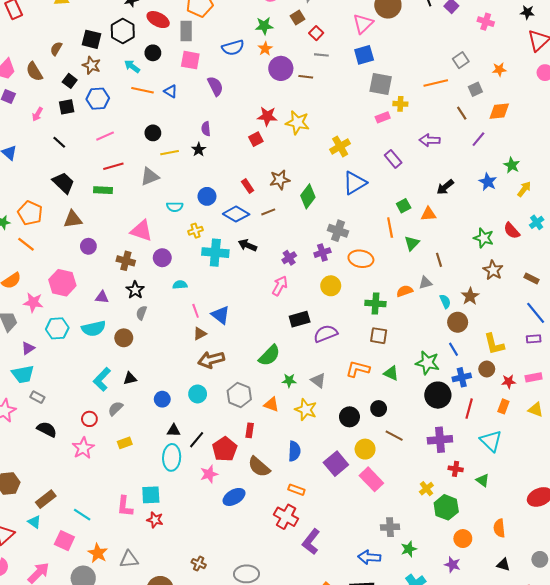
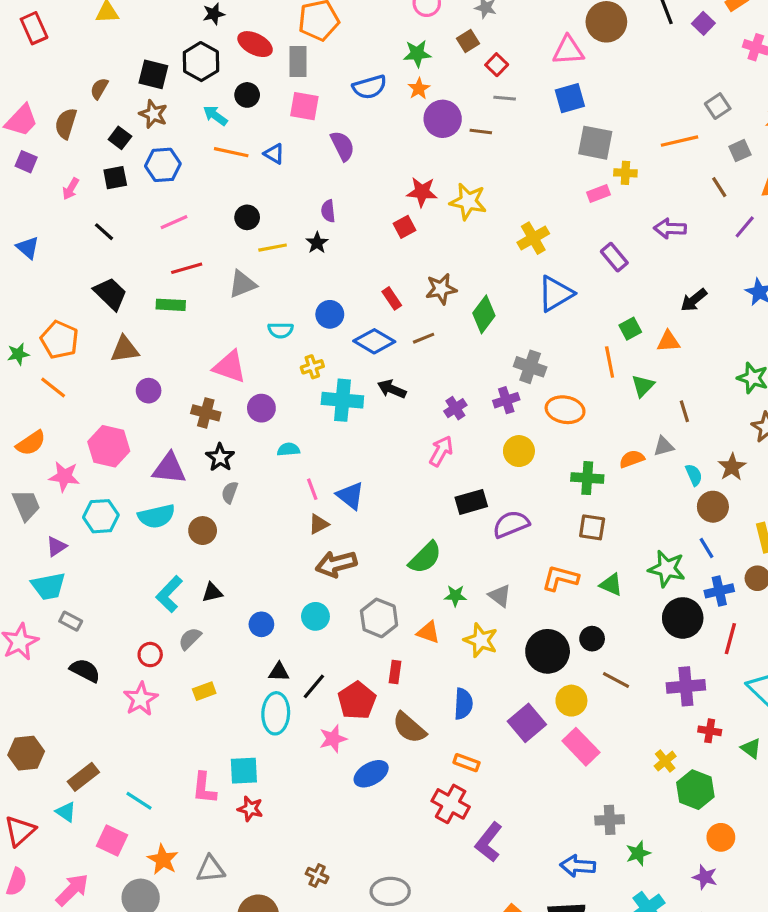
pink triangle: (363, 24) -> (568, 50), turned 40
brown semicircle: (34, 72) -> (66, 124), turned 48
purple triangle: (102, 297) -> (169, 469), size x1.6
black circle: (349, 417) -> (548, 651), size x1.4

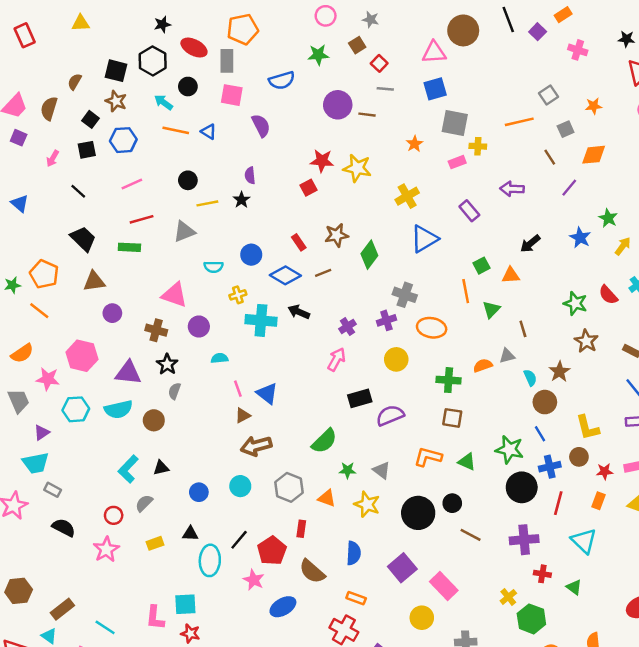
orange star: (419, 89) -> (414, 144), moved
black triangle: (279, 672) -> (190, 534), moved
yellow circle: (571, 701) -> (422, 618), moved
pink star: (333, 739) -> (254, 580), turned -30

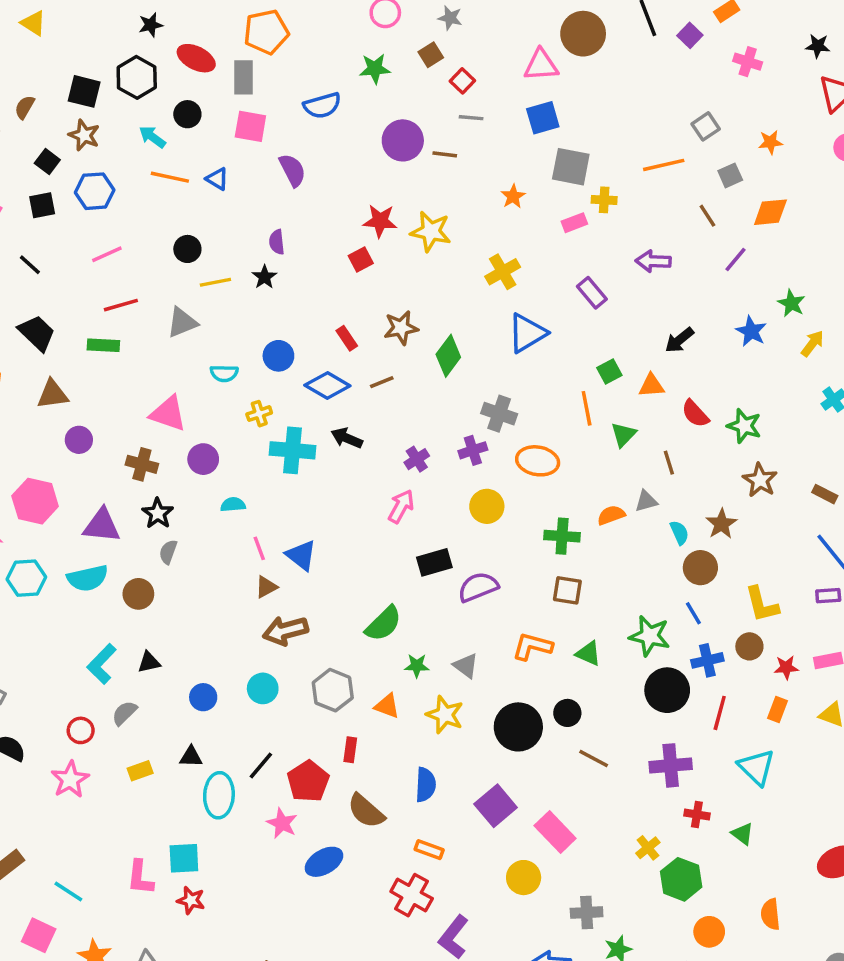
yellow triangle: (81, 23) -> (33, 23), turned 36
red semicircle: (608, 295) -> (695, 414), moved

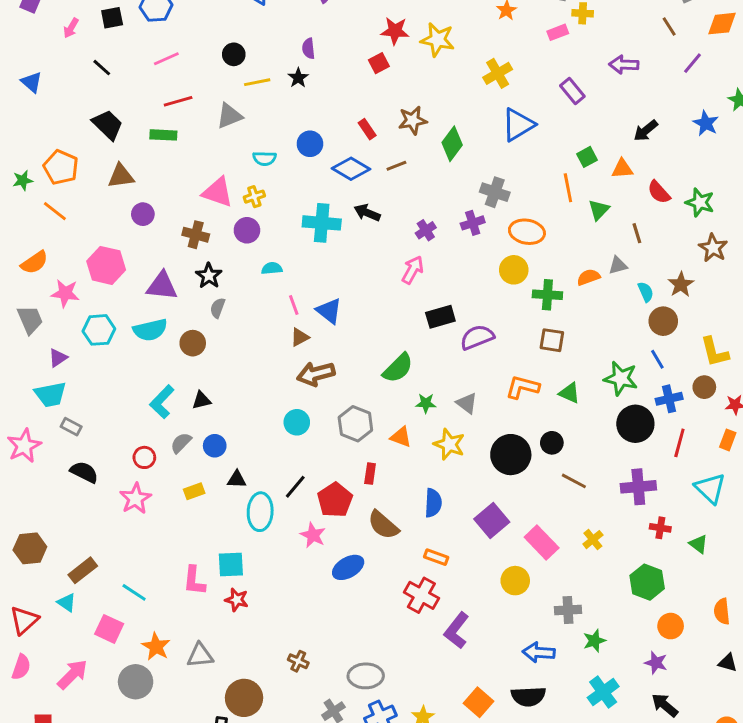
yellow cross: (259, 414) -> (254, 197), moved
yellow circle: (487, 506) -> (514, 270), moved
blue circle: (203, 697) -> (215, 446), moved
yellow cross: (648, 848) -> (593, 540), moved

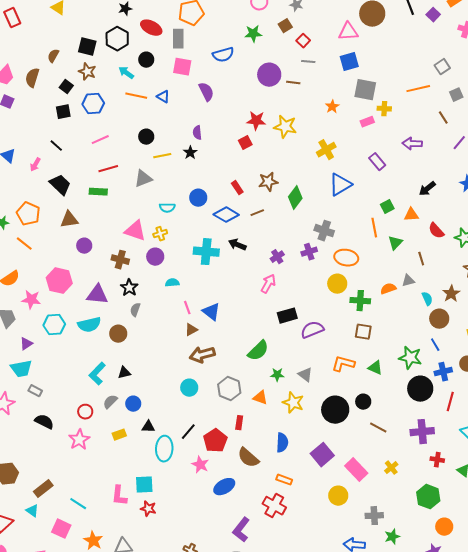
pink arrow: (71, 28) -> (35, 165), moved
purple L-shape: (457, 630) -> (241, 530), moved

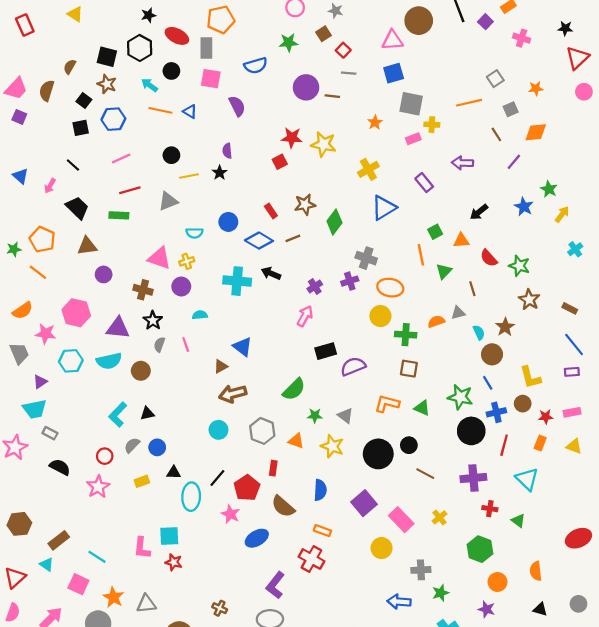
pink line: (187, 308) -> (186, 345), moved

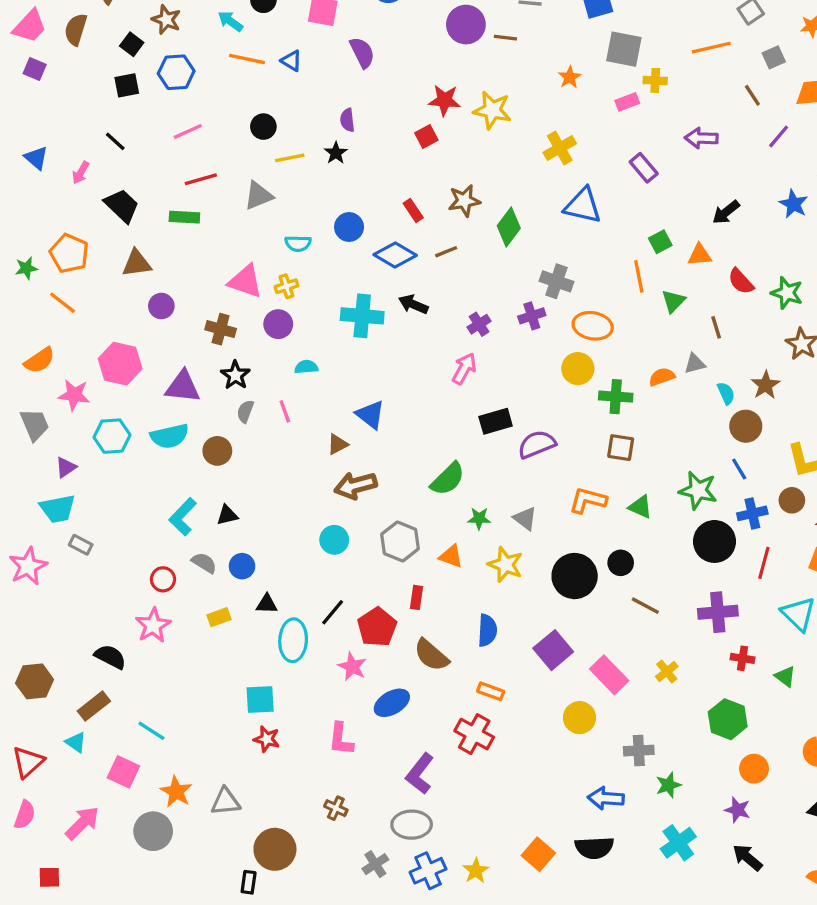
blue triangle: (384, 208) -> (583, 206), turned 44
gray semicircle: (132, 445) -> (204, 563), turned 77
black semicircle: (60, 467) -> (110, 657), moved
pink L-shape: (142, 548) -> (341, 739), moved

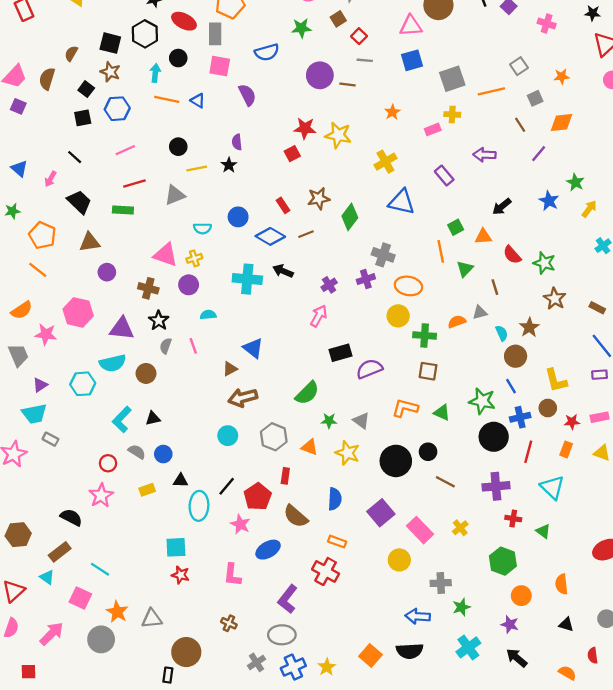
cyan arrow: (230, 21) -> (155, 73), turned 60
gray square: (624, 49) -> (452, 79), moved, turned -30
green star: (26, 268) -> (12, 211), moved
cyan hexagon: (112, 436) -> (83, 384), moved

